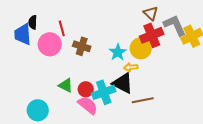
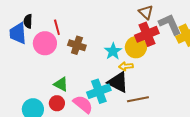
red circle: (86, 89) -> (57, 103), moved

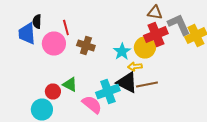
brown triangle: (146, 12) -> (155, 12), turned -35
brown line: (138, 99) -> (147, 84), moved
red circle: (57, 103) -> (53, 92), moved

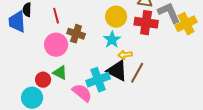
red cross: (156, 34) -> (146, 23), turned 30
pink circle: (54, 44) -> (56, 45), moved
yellow circle: (145, 48) -> (116, 17), moved
brown line: (147, 84) -> (137, 73), turned -50

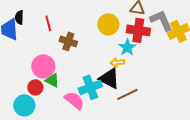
cyan star: (112, 40) -> (127, 47), moved
pink circle: (56, 45) -> (43, 66), moved
brown line: (137, 73) -> (127, 94), moved, turned 35

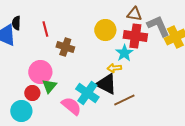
green triangle: (52, 80) -> (49, 86), turned 42
cyan cross: (90, 87) -> (87, 93), turned -35

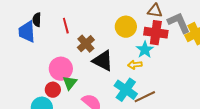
brown cross: (65, 47) -> (86, 44), turned 30
black triangle: (106, 84) -> (103, 61), moved
cyan cross: (87, 93) -> (126, 90), moved

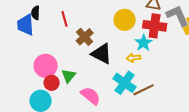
pink circle: (61, 69) -> (46, 66), moved

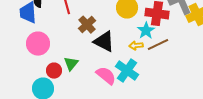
pink circle: (46, 66) -> (38, 44), moved
brown line: (144, 90) -> (158, 45), moved
pink semicircle: (91, 96) -> (106, 76), moved

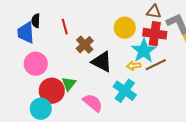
cyan star: (146, 31) -> (144, 51), size x1.4
red circle: (54, 71) -> (52, 91), size x1.6
pink semicircle: (106, 76) -> (93, 103), moved

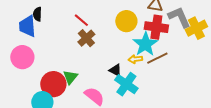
red line: (65, 27) -> (81, 20), moved, turned -35
black triangle: (102, 62) -> (115, 70), moved, size x0.6
pink circle: (36, 64) -> (22, 57), moved

